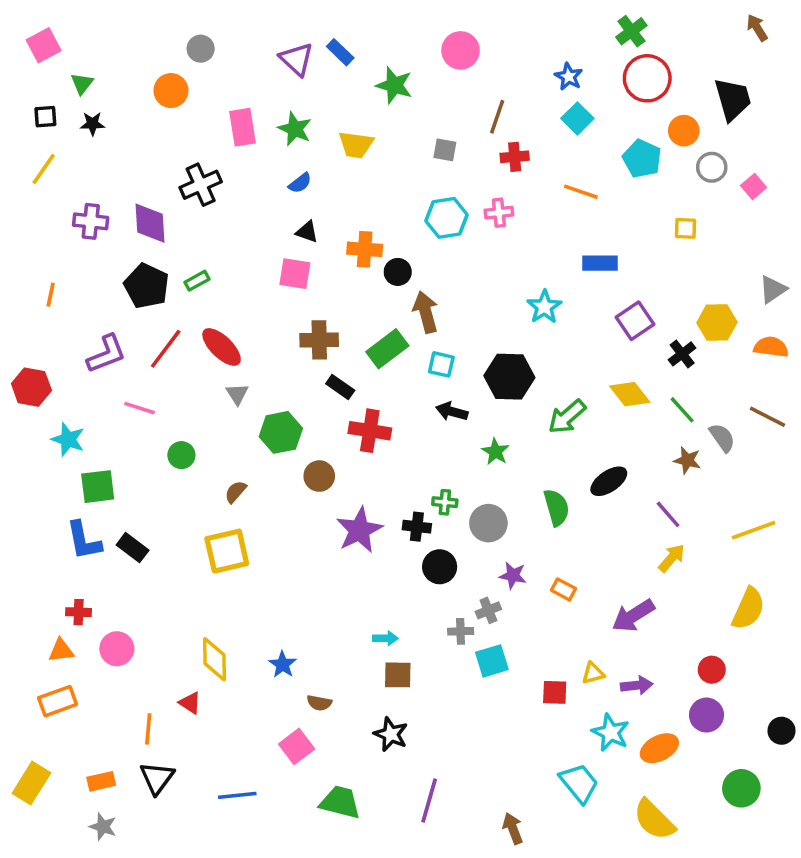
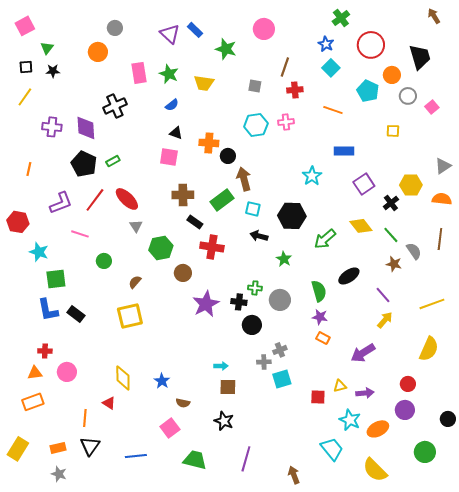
green cross: (631, 31) -> (341, 18), moved
brown line: (768, 417) -> (440, 239), turned 70
purple star: (513, 575) -> (320, 317), moved

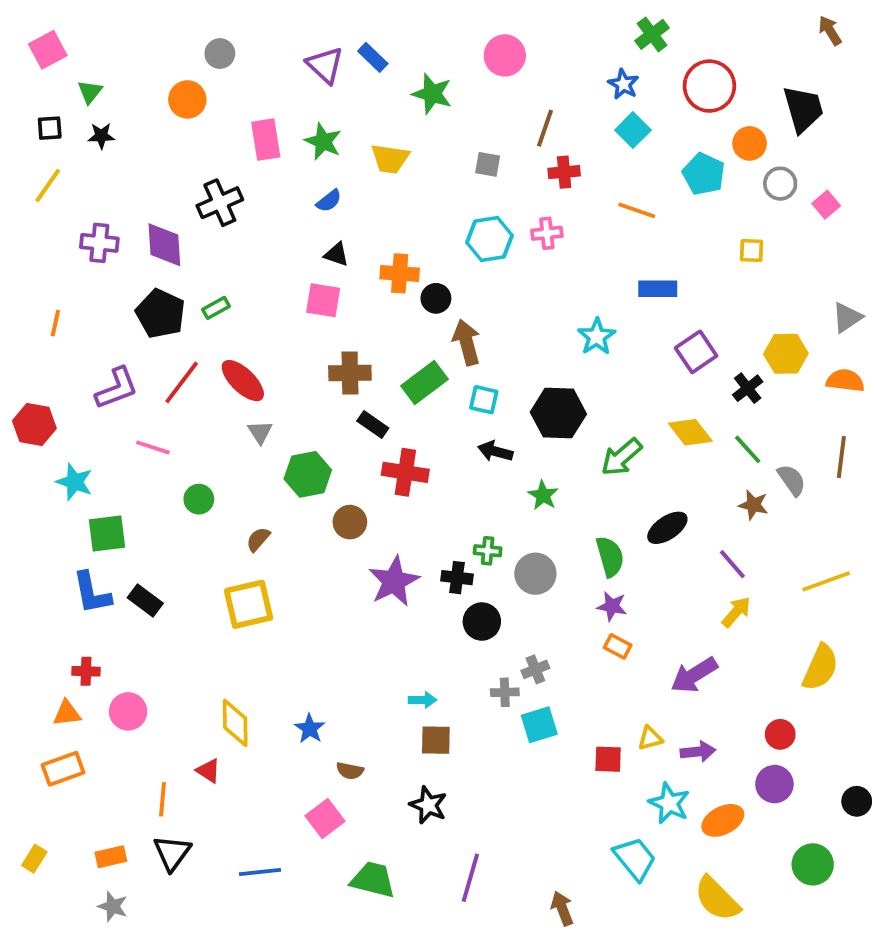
yellow rectangle: (18, 449) -> (34, 859), size x0.6

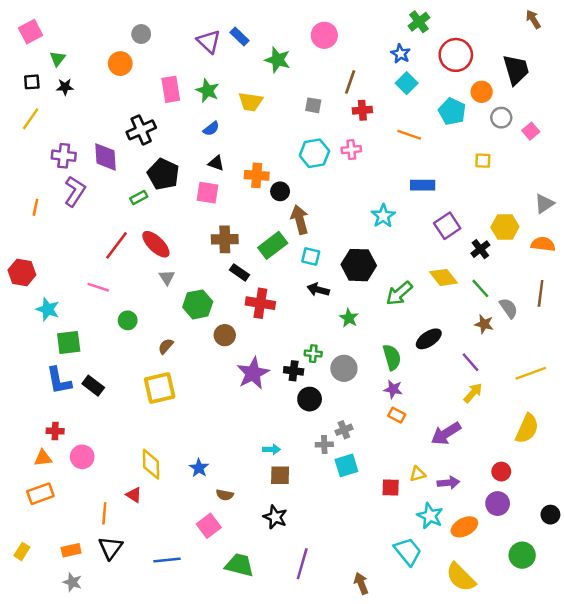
black pentagon: (161, 314) -> (163, 174), moved
purple L-shape: (117, 388) -> (75, 191), moved, turned -36

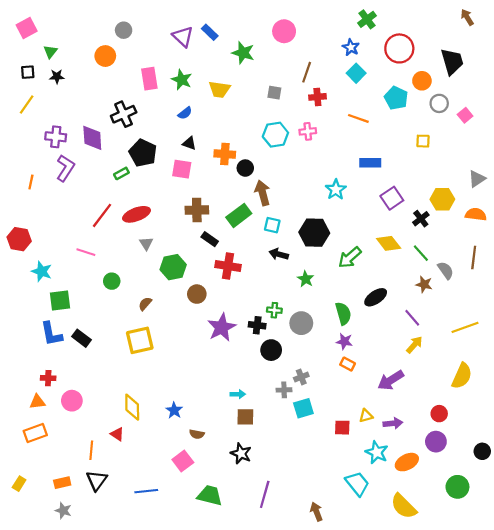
red ellipse: (156, 244) -> (137, 214), turned -64

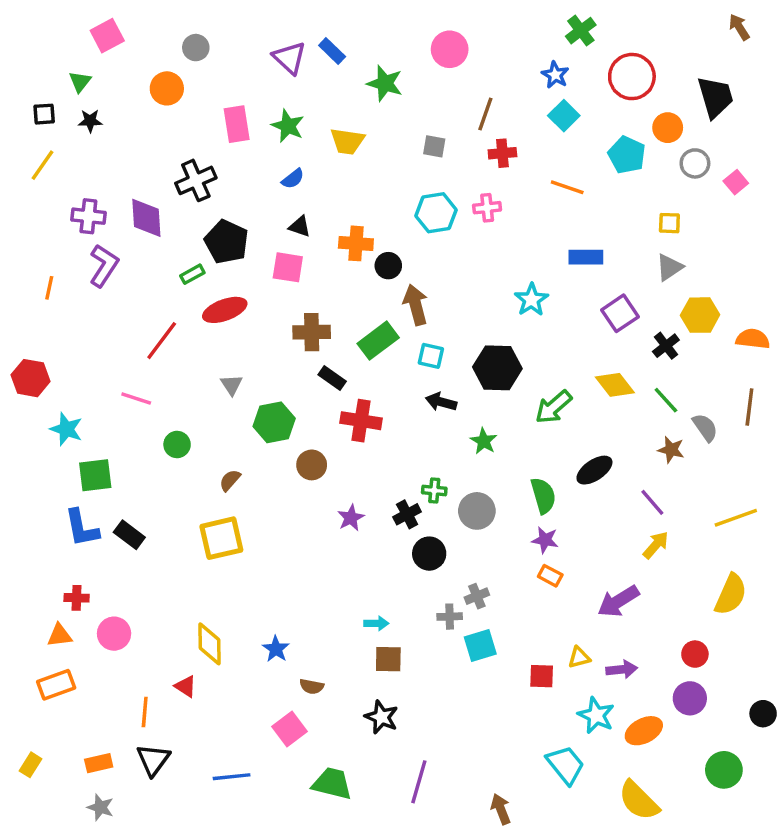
pink square: (27, 28) -> (107, 36), moved
gray triangle: (477, 179) -> (669, 267), moved
red ellipse: (137, 214) -> (225, 310), moved
black cross: (257, 325) -> (407, 514), turned -35
purple star: (222, 327) -> (351, 518), size x0.6

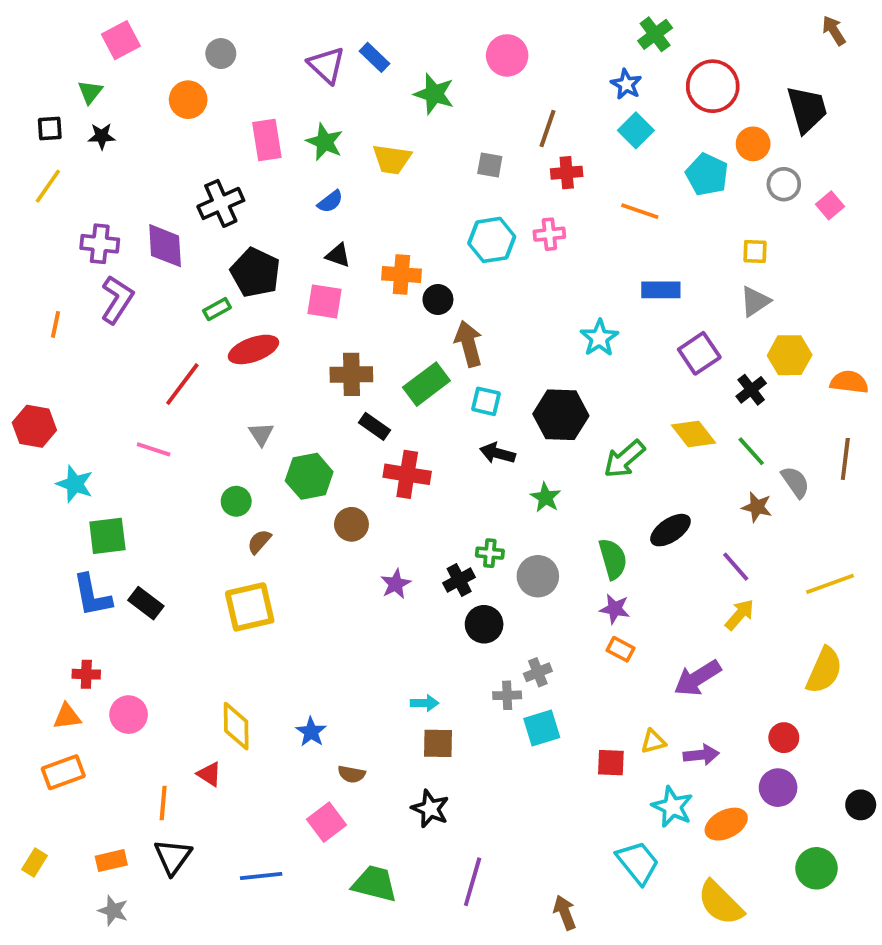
green circle: (177, 445) -> (236, 501), moved

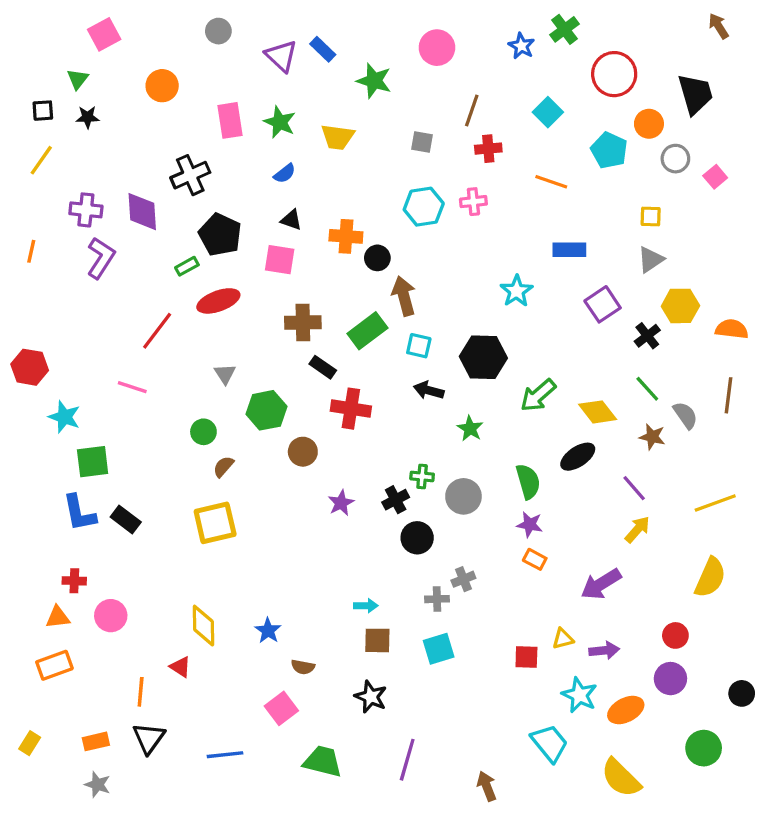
gray circle: (221, 54) -> (218, 31), moved
blue star: (626, 84) -> (521, 46), moved
orange line: (56, 324) -> (31, 251), moved
yellow diamond: (694, 434) -> (598, 412), moved
cyan square: (542, 728) -> (439, 649), moved

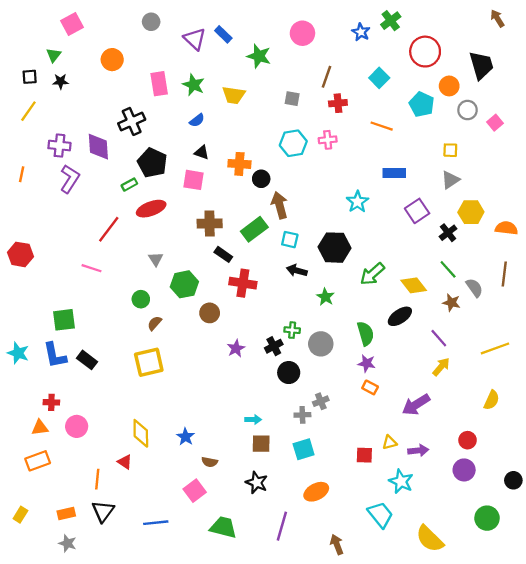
cyan star: (64, 417) -> (18, 353), moved
yellow semicircle: (710, 578) -> (492, 400), size x0.7
orange ellipse: (626, 710) -> (316, 492), moved

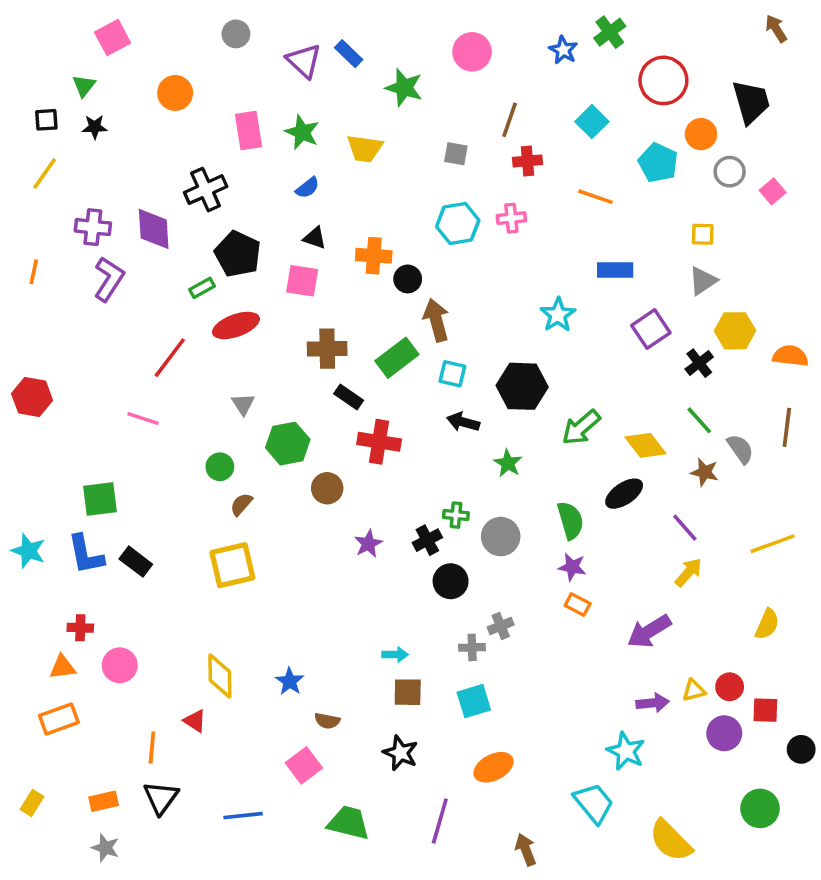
yellow triangle: (390, 442) -> (694, 690), moved
red square: (364, 455) -> (765, 710), moved

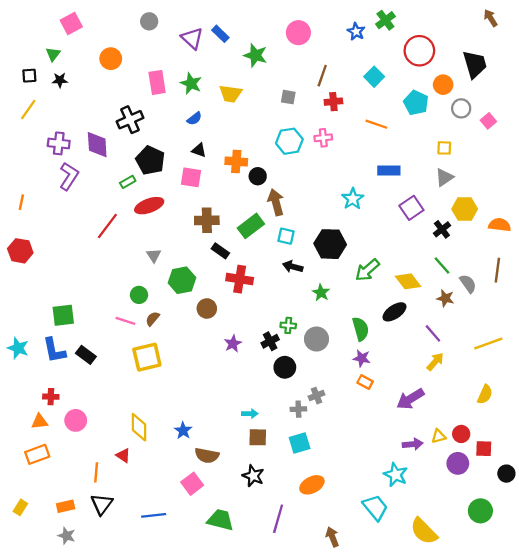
orange line: (34, 272) -> (21, 202), moved
pink line: (143, 418) -> (125, 321), moved
brown semicircle: (327, 721) -> (207, 455), size x1.5

